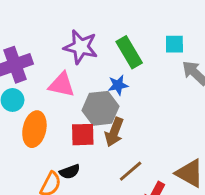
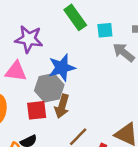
green rectangle: (129, 52) -> (75, 17), moved
blue star: (118, 85) -> (62, 68), size x1.6

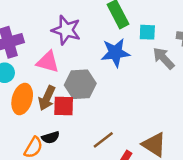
blue star: (62, 68) -> (115, 53), moved
brown arrow: (62, 106) -> (47, 98), moved

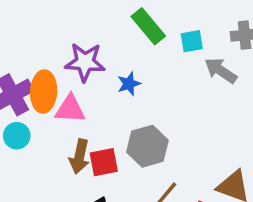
blue star: (115, 53) -> (129, 84), moved, size x0.6
gray hexagon: (80, 84) -> (147, 146), moved
orange ellipse: (22, 99) -> (44, 92), moved

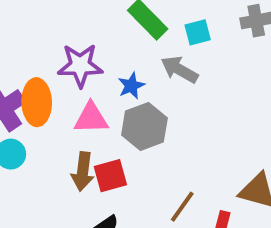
gray arrow: (221, 71) -> (179, 70), moved
pink triangle: (70, 109) -> (91, 118), moved
gray hexagon: (147, 146) -> (144, 127), moved

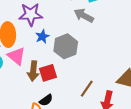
blue star: (131, 86) -> (42, 36), moved
pink triangle: (91, 118) -> (16, 56), moved, turned 42

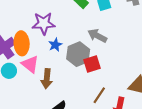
gray arrow: (84, 16) -> (97, 36), moved
red square: (48, 73) -> (92, 64), moved

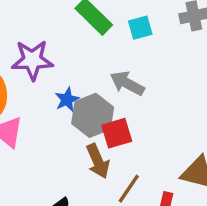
blue star: (55, 45) -> (67, 100), moved
brown arrow: (47, 79) -> (98, 161), moved, turned -30

